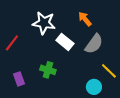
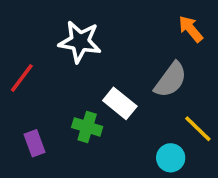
orange arrow: (85, 19) -> (191, 29), moved
white rectangle: (65, 42) -> (120, 103), moved

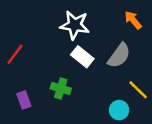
white star: (80, 42) -> (75, 25), moved
white rectangle: (120, 103) -> (82, 57), moved

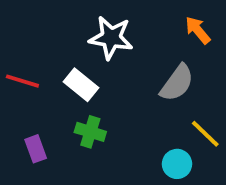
red line: (15, 54) -> (22, 81), turned 70
white rectangle: (82, 57) -> (81, 85), moved

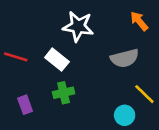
gray semicircle: (177, 83) -> (125, 58), turned 40
green cross: (90, 132) -> (64, 93), turned -30

